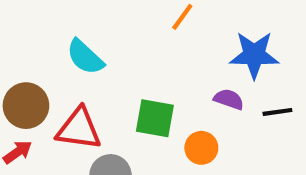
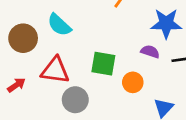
brown circle: (26, 106) -> (23, 38), moved

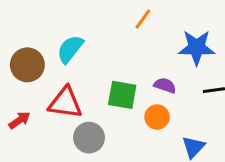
cyan semicircle: (59, 25) -> (70, 49), turned 85
purple semicircle: (150, 52) -> (165, 85), moved

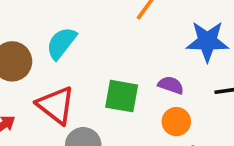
red triangle: (65, 103) -> (56, 105), turned 30
orange circle: (157, 117) -> (176, 122), moved

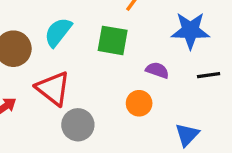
green square: (122, 96) -> (113, 40), moved
orange circle: (176, 122) -> (139, 103), moved

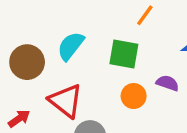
orange circle: (139, 103) -> (134, 96), moved

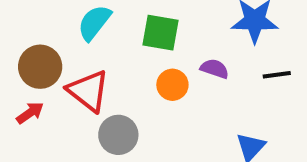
brown circle: (27, 62) -> (40, 67), moved

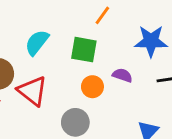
gray circle: (118, 135) -> (75, 122), moved

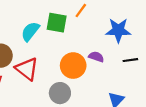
green square: (84, 50) -> (57, 23), moved
orange circle: (92, 87) -> (73, 66), size x1.5

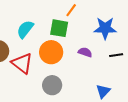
green square: (57, 23) -> (59, 28), moved
orange circle: (73, 66) -> (51, 52), moved

